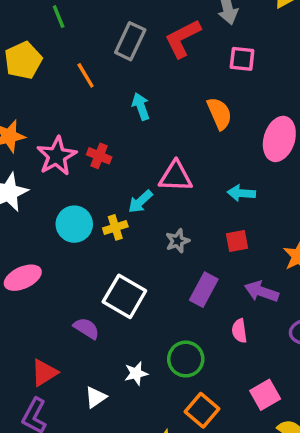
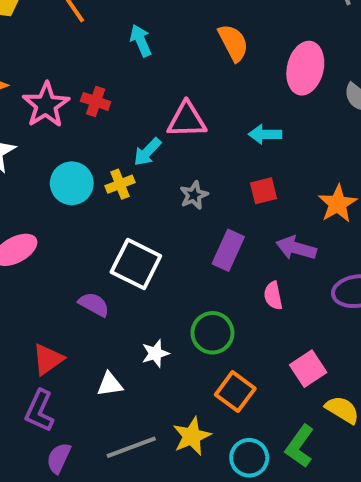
white triangle: (96, 397) -> (110, 384), turned 30

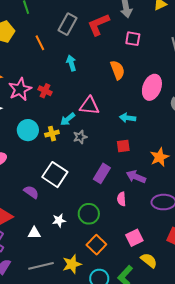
gray star: (194, 195) -> (80, 137), moved

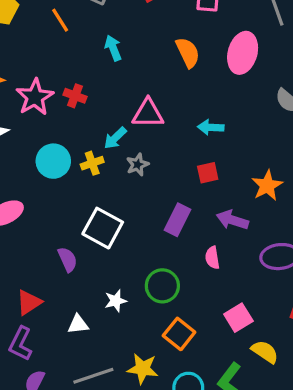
pink ellipse: (152, 87) -> (243, 53), moved
purple semicircle: (31, 192) -> (68, 259), turned 35
yellow star: (72, 264) -> (143, 369), turned 30

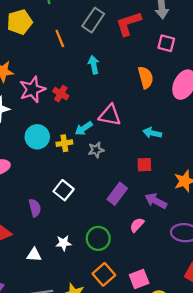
white square: (103, 228) -> (64, 190), size x0.7
pink semicircle: (212, 258) -> (137, 225), turned 42
pink square: (238, 318) -> (139, 279), moved

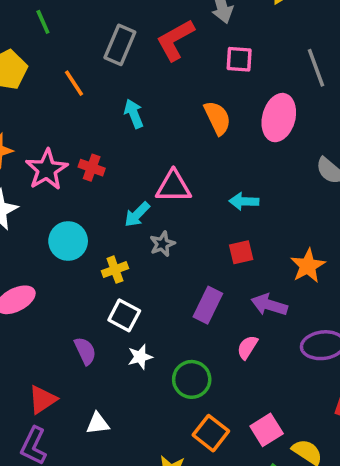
yellow cross: (64, 143) -> (115, 270), moved
white star: (63, 243) -> (140, 357), moved

